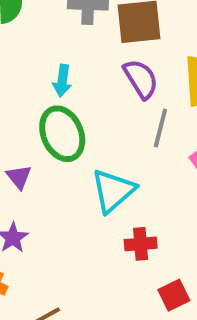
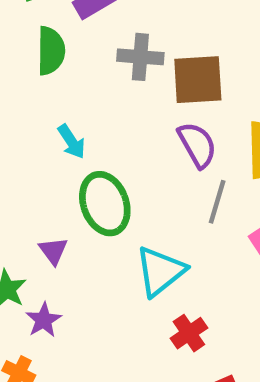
cyan arrow: (62, 81) -> (72, 142), moved, turned -44
red cross: (141, 244) -> (189, 333), turned -32

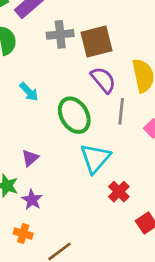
green ellipse: (105, 204) -> (74, 115), moved
purple triangle: (53, 251) -> (30, 158), turned 36

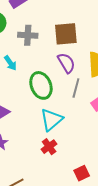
gray cross: (60, 34) -> (28, 35), moved
red cross: (119, 192) -> (49, 147), moved

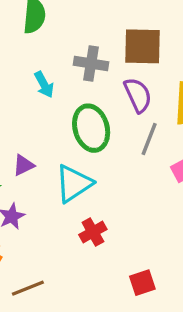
gray cross: (28, 35) -> (91, 63), moved
cyan triangle: (51, 120) -> (74, 184), moved

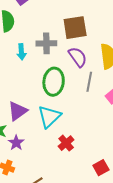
cyan arrow: (44, 85) -> (21, 52), moved, turned 35
green ellipse: (91, 128) -> (54, 82), turned 32
purple triangle: (23, 165) -> (18, 111), size x1.5

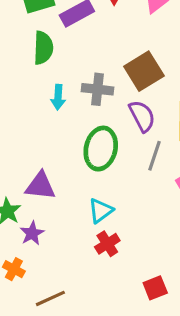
brown square: (75, 28) -> (144, 71), turned -30
purple triangle: (18, 111) -> (40, 186), turned 35
cyan triangle: (49, 116) -> (101, 211), moved, size x0.7

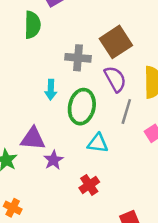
cyan arrow: (58, 97) -> (51, 90), moved
cyan triangle: (101, 211) -> (98, 143), moved, turned 45
purple star: (32, 233) -> (53, 160), moved

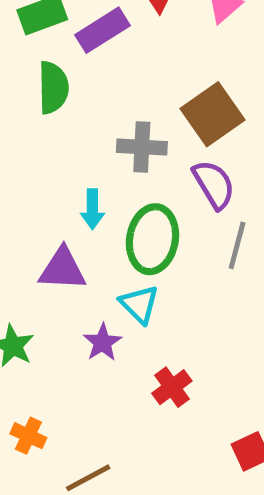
purple triangle: (33, 139) -> (62, 269), moved
cyan triangle: (98, 143) -> (139, 304), moved, turned 40

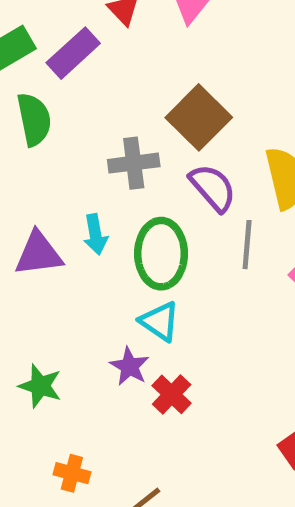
purple triangle: (62, 269) -> (39, 254), moved
red cross: (172, 387) -> (172, 394), moved

